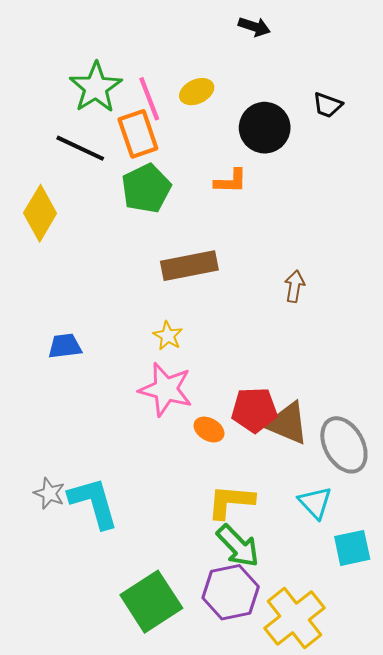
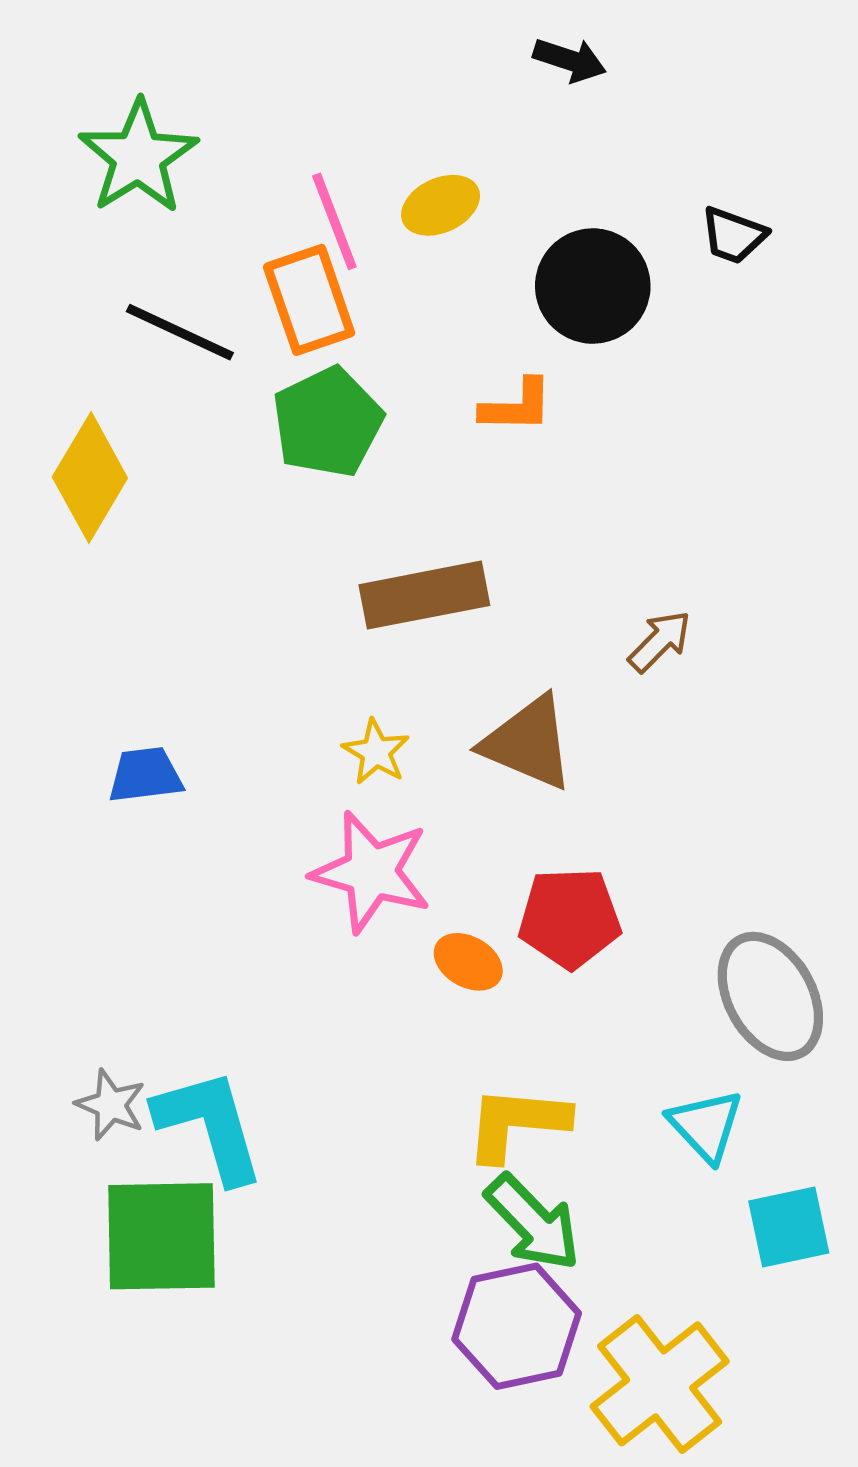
green star: (96, 87) -> (138, 157), moved
brown arrow: (295, 286) -> (660, 641), turned 36
brown triangle: (287, 423) -> (528, 743), moved
green square: (151, 602) -> (161, 1236), moved, turned 32

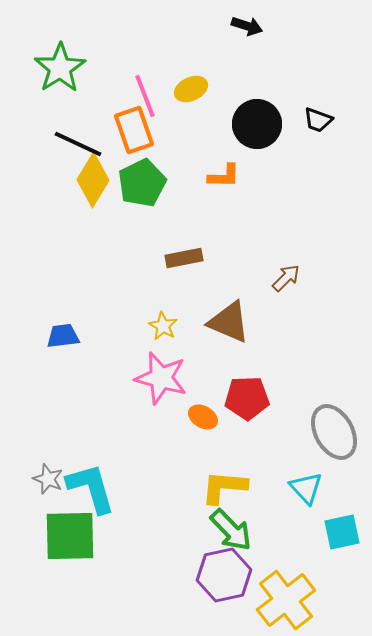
black trapezoid: (733, 235) -> (318, 120), moved
yellow diamond: (90, 477) -> (93, 180), moved
brown rectangle: (424, 595) -> (184, 258), size x0.7

